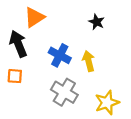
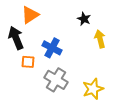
yellow arrow: (89, 61) -> (100, 39), moved
orange square: (15, 76) -> (28, 62), moved

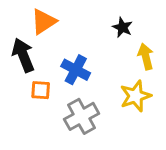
gray cross: (56, 80) -> (82, 116), turned 30
yellow star: (93, 89) -> (136, 96), moved

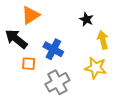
black arrow: (23, 55) -> (16, 39), turned -30
yellow star: (136, 96) -> (96, 68), turned 30

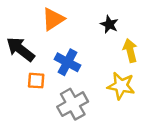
orange triangle: (31, 15) -> (53, 19), moved

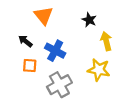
orange triangle: (53, 19) -> (43, 16), turned -36
black arrow: (20, 49) -> (25, 41), moved, size x0.6

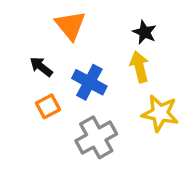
yellow arrow: (106, 41) -> (139, 67), moved
orange square: (30, 66) -> (48, 106), turned -32

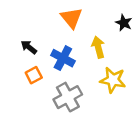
orange triangle: (70, 25) -> (71, 18), moved
black star: (145, 32) -> (124, 23), moved

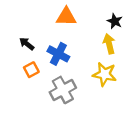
orange triangle: (71, 18) -> (66, 17), turned -50
yellow arrow: (98, 47) -> (109, 44), moved

